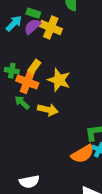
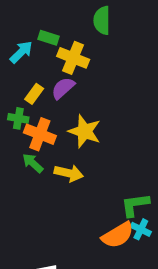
purple semicircle: (32, 26) -> (63, 88), moved
yellow rectangle: (34, 67) -> (34, 94), moved

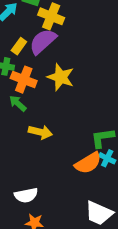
purple semicircle: (63, 88) -> (43, 41), size x1.4
yellow arrow: (69, 173) -> (40, 132), moved

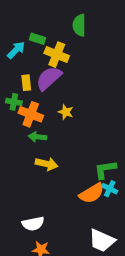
yellow rectangle: (19, 46) -> (26, 83), turned -42
yellow star: (61, 77) -> (66, 112), size x0.6
green arrow: (18, 103) -> (38, 137), moved, turned -36

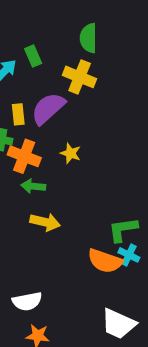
green rectangle: (38, 39) -> (33, 56), turned 49
yellow cross: (57, 55) -> (80, 77), moved
orange semicircle: (92, 193) -> (105, 261), turned 50

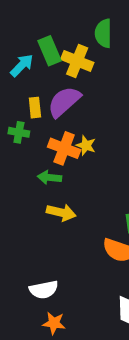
green rectangle: (33, 56) -> (50, 51), size x1.4
yellow cross: (80, 77) -> (77, 61), moved
orange cross: (24, 156) -> (64, 148), moved

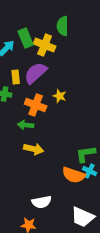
yellow star: (86, 145) -> (60, 96), moved
white semicircle: (44, 290) -> (42, 202), moved

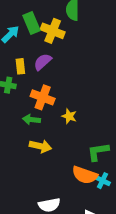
purple semicircle: (36, 73) -> (43, 62), size x0.7
yellow star: (60, 96) -> (69, 116), moved
cyan cross: (90, 171) -> (102, 181), moved

